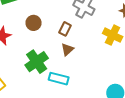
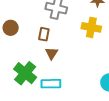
brown circle: (34, 23) -> (11, 28), moved

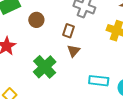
cyan rectangle: (51, 84) -> (99, 81), moved

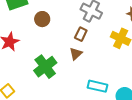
brown rectangle: (68, 31) -> (81, 34), moved

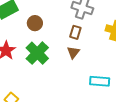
green cross: (45, 67) -> (37, 53), moved

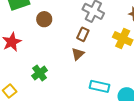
green cross: (37, 53) -> (40, 73), moved, size x0.7

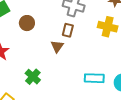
brown triangle: (78, 54) -> (57, 46), moved

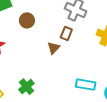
green cross: (33, 77) -> (26, 87), moved

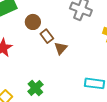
brown rectangle: (66, 34) -> (47, 36), moved, turned -56

